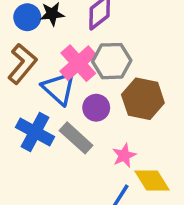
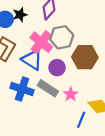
pink star: (124, 155) -> (71, 94), moved

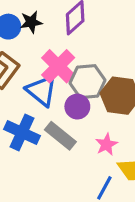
gray hexagon: (62, 37) -> (87, 82), moved
pink star: (71, 94) -> (106, 144), moved

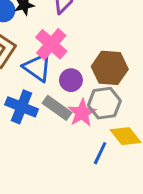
gray hexagon: (87, 82) -> (104, 103), moved
pink star: (106, 144) -> (82, 113), moved, size x1.4

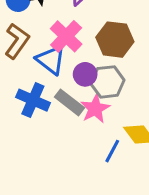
brown hexagon: (110, 68) -> (115, 40), moved
gray hexagon: (104, 103) -> (108, 82), moved

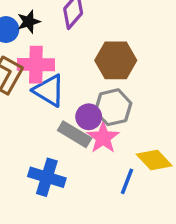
pink cross: (66, 36) -> (36, 65), moved, turned -36
purple circle: (85, 74) -> (89, 117), moved
blue cross: (33, 100) -> (47, 177), moved

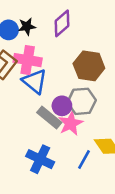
blue cross: (47, 177) -> (40, 159), moved

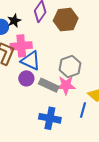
brown hexagon: (89, 66) -> (66, 20), moved
purple circle: (62, 106) -> (26, 78), moved
pink star: (71, 123) -> (66, 85), turned -30

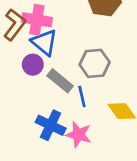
pink star: (66, 85) -> (79, 135), moved
blue line: (83, 110) -> (82, 97), moved, turned -42

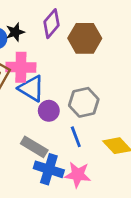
purple circle: (33, 65) -> (49, 111), moved
gray rectangle: (60, 81) -> (34, 147), moved

